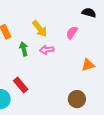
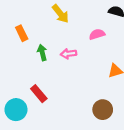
yellow arrow: (40, 29) -> (60, 14), moved
pink semicircle: (72, 33) -> (97, 34), turned 40

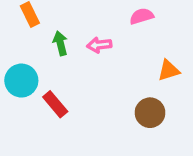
cyan circle: (16, 110) -> (21, 81), moved
brown circle: (103, 110) -> (150, 113), moved

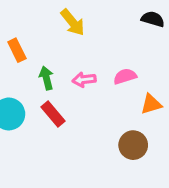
pink semicircle: (142, 16) -> (125, 76), moved
red rectangle: (55, 104) -> (53, 114), moved

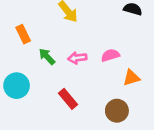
green arrow: (46, 78) -> (47, 57), turned -30
red rectangle: (53, 114) -> (68, 99), moved

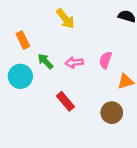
pink semicircle: (110, 55) -> (105, 60), turned -54
cyan circle: (17, 86) -> (20, 76), moved

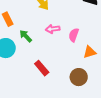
pink arrow: (74, 63) -> (53, 29), moved

